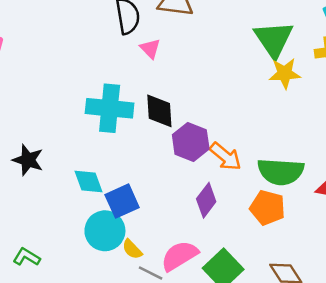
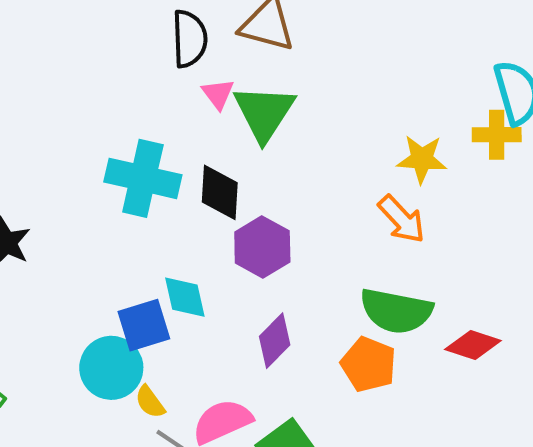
green triangle: (274, 39) -> (264, 113), moved
orange arrow: (225, 156) -> (402, 219), moved
cyan diamond: (88, 181) -> (185, 297), moved

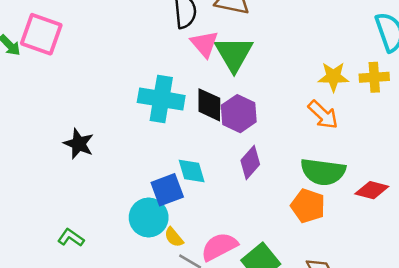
pink triangle: (218, 94) -> (205, 44), size x1.4
yellow cross: (497, 135) -> (374, 77), moved
purple hexagon: (262, 247) -> (239, 114), moved
purple diamond: (275, 341) -> (250, 162), moved

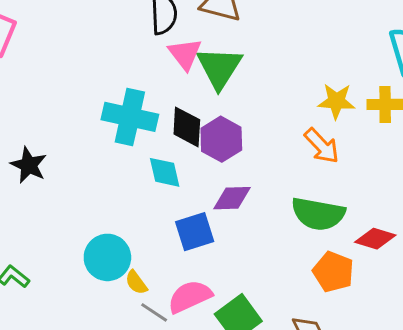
purple diamond: (250, 162) -> (232, 198), turned 44
cyan diamond: (192, 171) -> (165, 172), moved
blue square: (167, 190) -> (195, 232), moved
orange pentagon: (308, 206) -> (333, 272), moved

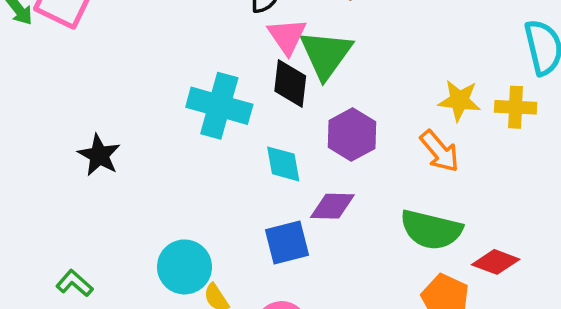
black diamond: (187, 127) -> (290, 84), moved
purple hexagon: (221, 139) -> (352, 134), moved
cyan diamond: (165, 172) -> (283, 164), moved

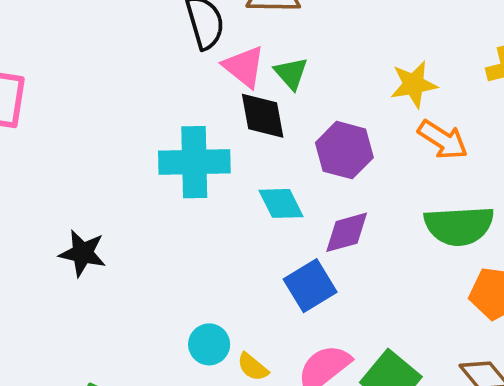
green triangle: (326, 54) -> (291, 73), size x0.6
yellow star: (459, 100) -> (414, 84), moved
cyan circle: (184, 267) -> (209, 344), size x0.7

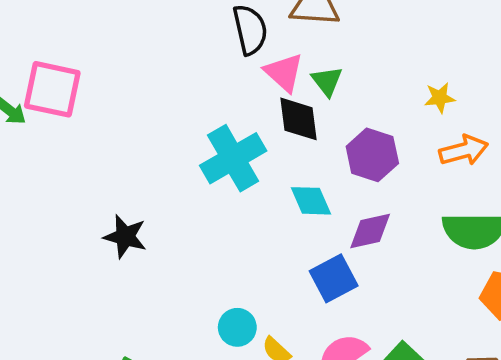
yellow star: (414, 84) -> (440, 98), size x0.7
orange arrow: (443, 140) -> (464, 150), turned -51
cyan cross: (194, 162) -> (233, 158), turned -32

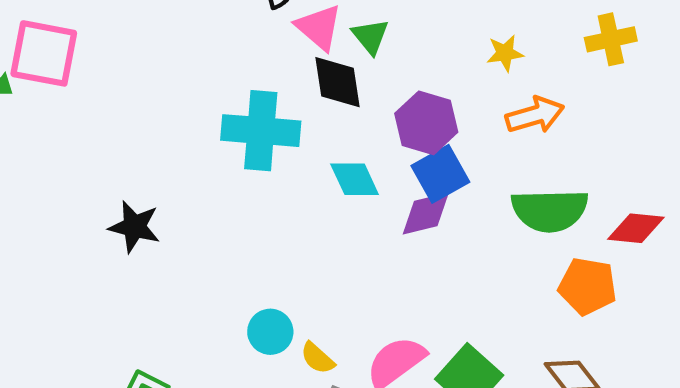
cyan cross: (233, 158) -> (261, 131), turned 36
blue square: (334, 278) -> (440, 174), moved

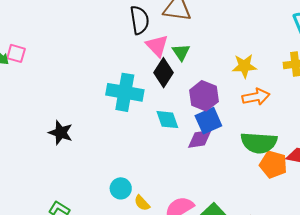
pink square: (44, 53) -> (16, 53), moved, size x0.6
yellow star: (505, 53) -> (244, 66), size x1.4
black diamond: (338, 82) -> (163, 73), turned 36
orange pentagon: (588, 286) -> (273, 164), moved

